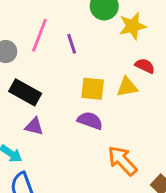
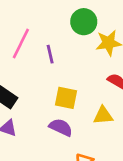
yellow triangle: (127, 87) -> (103, 115), moved

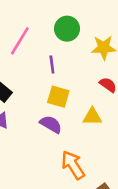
green circle: (84, 22) -> (67, 29), moved
purple line: (50, 54) -> (52, 65), moved

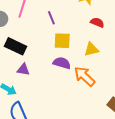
orange arrow: (73, 165) -> (85, 76), moved

